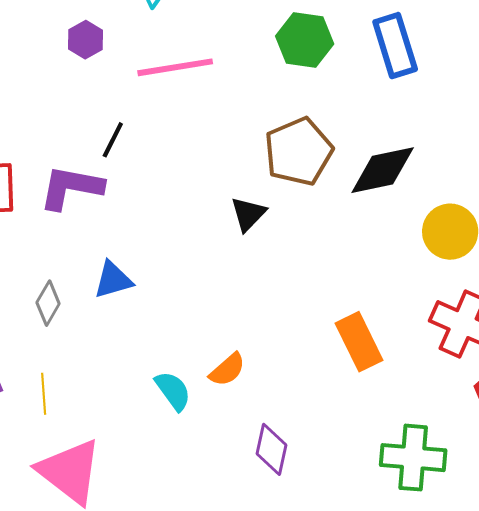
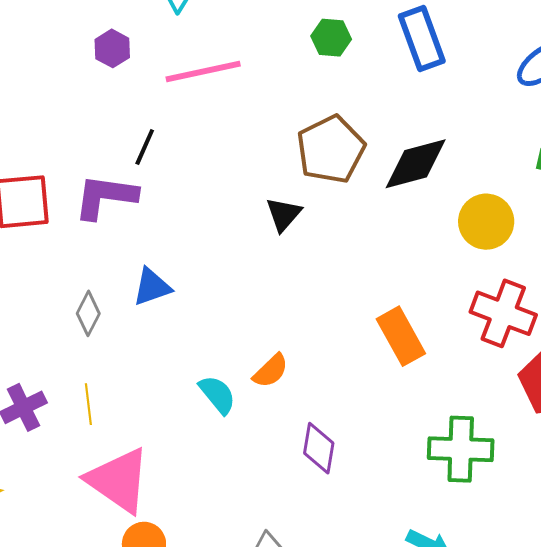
green hexagon: (305, 40) -> (331, 38), size x0.7

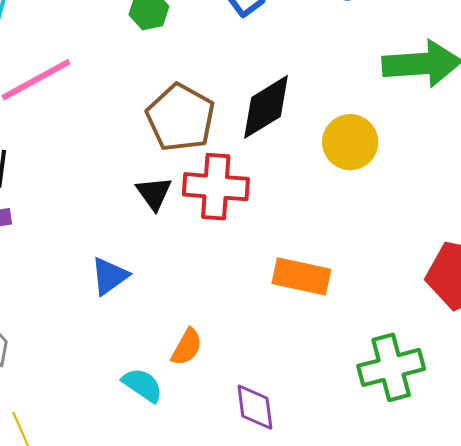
blue triangle: (152, 287) -> (109, 276), moved
red cross: (503, 313) -> (216, 187), moved
orange rectangle: (401, 336) -> (301, 276), turned -32

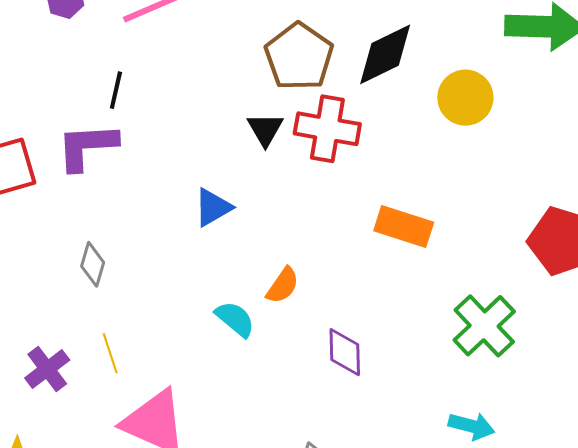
green cross: (391, 367) -> (484, 326), turned -34

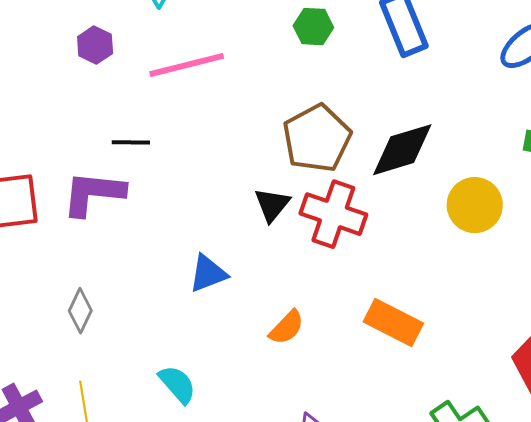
black line: (116, 90) -> (131, 142), turned 69
orange semicircle: (283, 285) -> (287, 327), moved
cyan semicircle: (235, 319) -> (177, 384), moved

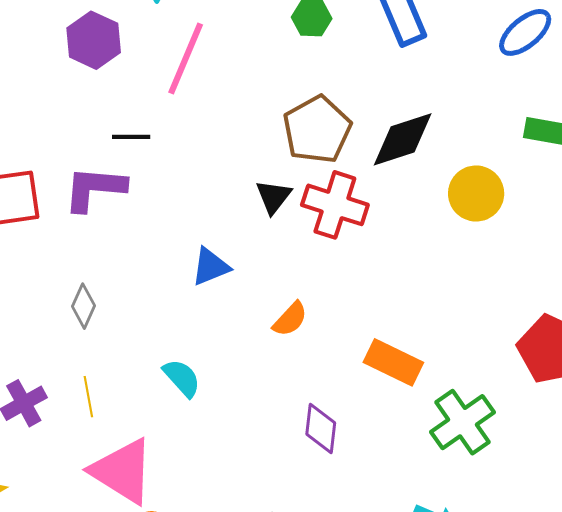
purple hexagon: (95, 45) -> (94, 40), size x1.5
pink line: (187, 65) -> (186, 58), turned -52
orange rectangle: (393, 323) -> (393, 362), moved

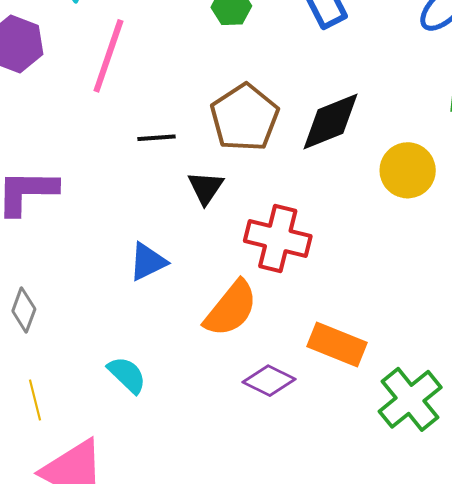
black line: (131, 137) -> (157, 138), moved
red cross: (335, 205) -> (278, 239), moved
orange semicircle: (290, 319) -> (231, 309), size x1.6
purple diamond: (321, 428) -> (269, 381), moved, turned -66

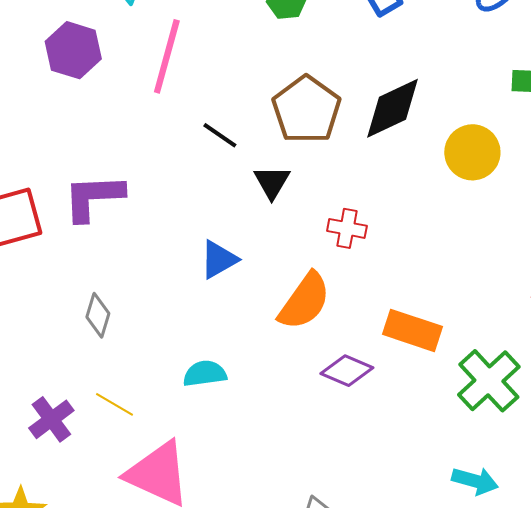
black line: (157, 138) -> (220, 135), turned 42
red cross: (278, 239) -> (347, 228), size x0.6
cyan semicircle: (127, 375) -> (205, 374), turned -48
yellow line: (35, 400) -> (115, 404), turned -42

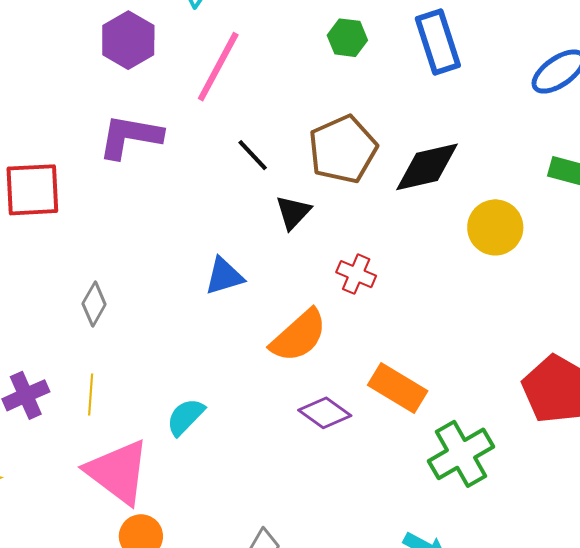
purple L-shape: (93, 197) -> (130, 137), moved
cyan semicircle: (205, 374) -> (185, 417), moved, turned -51
yellow line: (115, 404) -> (91, 395), turned 51

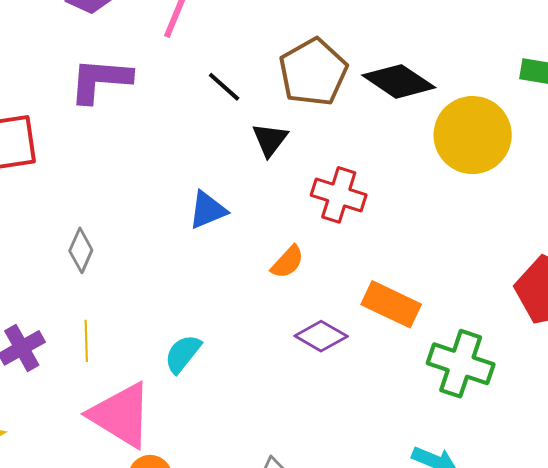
black diamond: (427, 167) -> (399, 81), turned 52
yellow circle: (495, 227) -> (473, 135), size x1.4
red cross: (356, 274) -> (339, 195), size x1.4
orange semicircle: (299, 336) -> (287, 262), size x0.6
green cross: (461, 454) -> (461, 364), turned -36

